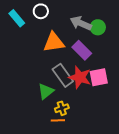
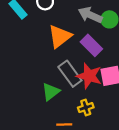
orange triangle: (54, 42) -> (60, 36), turned -30
yellow cross: (62, 108) -> (86, 108), moved

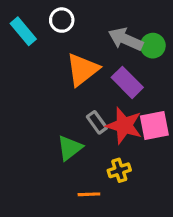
gray rectangle: (70, 74) -> (97, 122), size x0.6

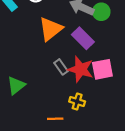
green triangle: (70, 148) -> (16, 85), moved
yellow cross: (119, 170) -> (77, 102), turned 35

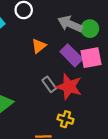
orange triangle: (51, 29) -> (39, 46), size x0.6
pink square: (102, 69) -> (91, 58), moved

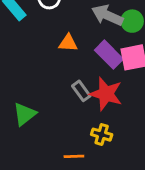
orange triangle: (39, 46) -> (68, 43), turned 42

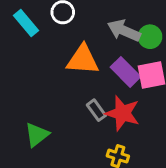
orange triangle: (68, 43) -> (83, 60), size x1.6

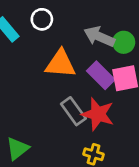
gray rectangle: (96, 110) -> (73, 111), size x1.4
green triangle: (37, 135) -> (17, 149), moved

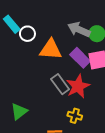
white circle: (42, 19) -> (27, 34), moved
red star: (98, 114) -> (78, 86), turned 30

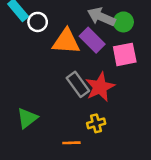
purple rectangle: (80, 58) -> (92, 40), moved
yellow cross: (75, 116) -> (96, 123), turned -32

